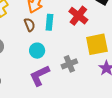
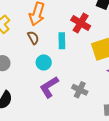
cyan rectangle: (49, 22) -> (62, 41), moved
gray cross: (69, 64) -> (80, 90), moved, turned -35

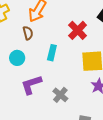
cyan rectangle: (62, 41) -> (52, 53), moved
cyan circle: (44, 62) -> (17, 58), moved

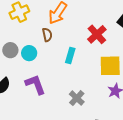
cyan circle: (17, 58) -> (29, 53), moved
purple L-shape: (31, 85) -> (35, 84), moved, turned 85

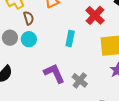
brown semicircle: (47, 35) -> (29, 18), moved
purple L-shape: (35, 84) -> (54, 73), moved

